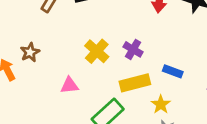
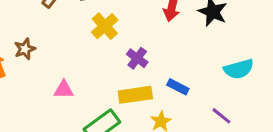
yellow cross: (97, 51) -> (105, 26), moved

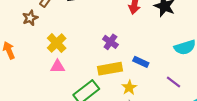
yellow cross: (105, 26) -> (57, 43), moved
brown star: (25, 49) -> (30, 18), moved

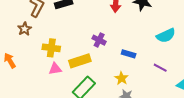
yellow cross: (57, 43) -> (51, 48), turned -30
yellow rectangle: (110, 69) -> (80, 61), moved

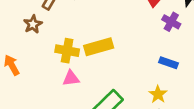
purple cross: (99, 40) -> (171, 22), moved
yellow rectangle: (80, 61) -> (99, 47), moved

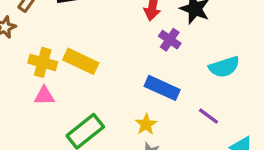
yellow rectangle: (99, 47) -> (81, 61), turned 36
blue rectangle: (169, 63) -> (162, 88), size x1.5

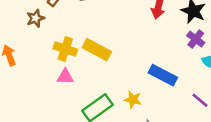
purple cross: (170, 40) -> (196, 39), moved
yellow star: (146, 124) -> (133, 100), moved, turned -30

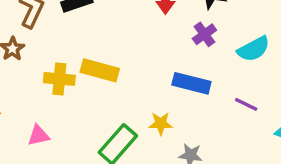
purple cross: (196, 39) -> (204, 34), moved, turned 30
pink triangle: (65, 77) -> (39, 135), moved

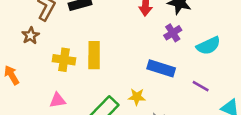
yellow rectangle: (100, 70) -> (94, 55), turned 72
pink triangle: (39, 135) -> (58, 100), moved

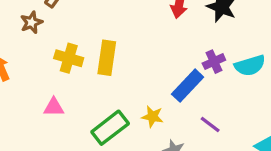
purple cross: (173, 33) -> (214, 62), moved
blue rectangle: (161, 68) -> (188, 86), turned -72
purple line: (201, 86) -> (210, 124), moved

